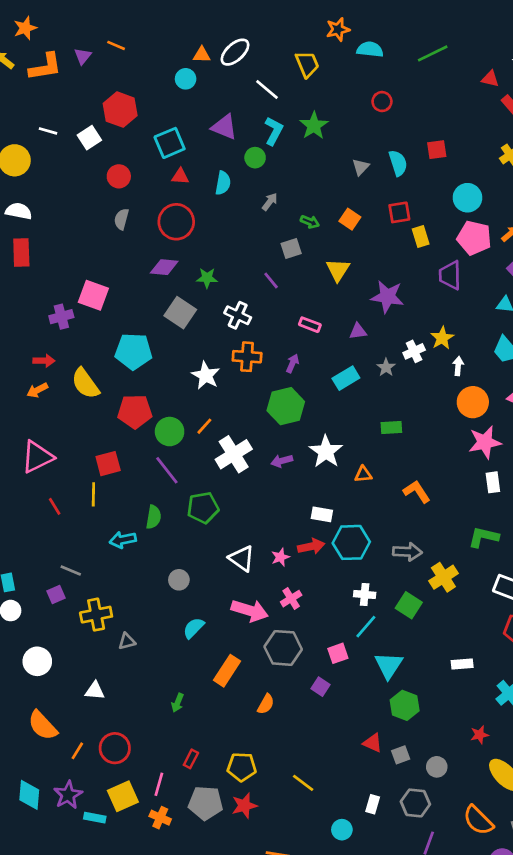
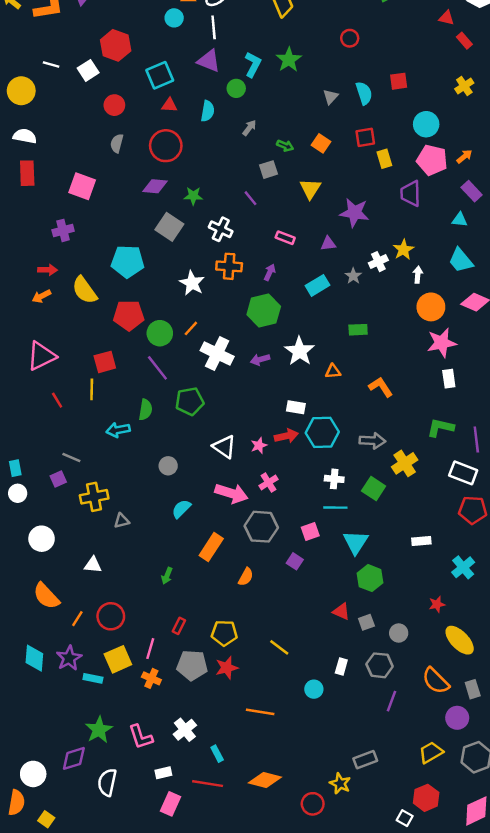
white line: (267, 90) -> (214, 27), moved, turned 45
pink square: (93, 295) -> (82, 186), moved
white cross: (234, 454) -> (217, 354), turned -32
cyan line: (366, 627) -> (335, 508), turned 50

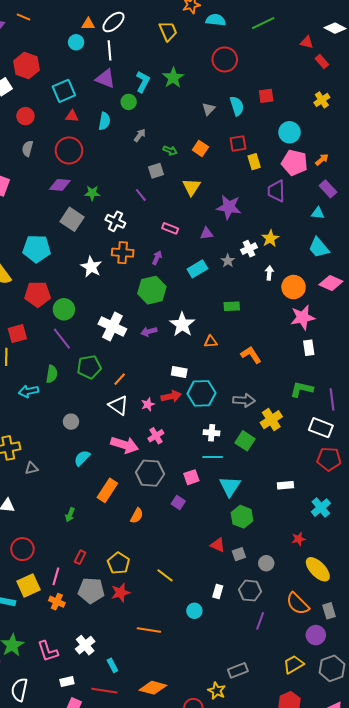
red circle: (350, 38) -> (225, 59), size x1.6
white arrow: (418, 275) -> (269, 273), moved
orange line: (191, 328) -> (120, 379), moved
yellow pentagon: (224, 633) -> (119, 563), turned 30

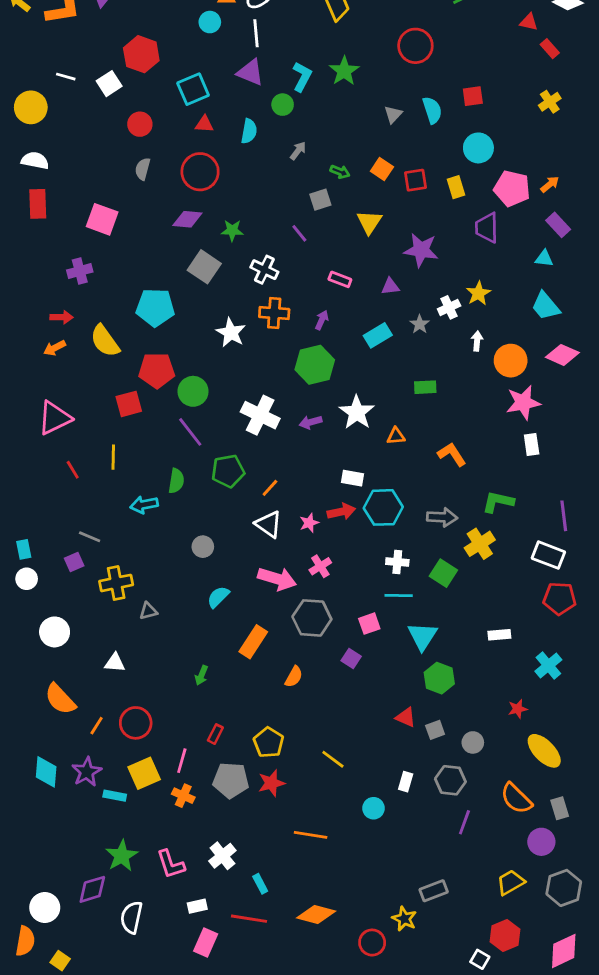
cyan circle: (289, 132) -> (478, 148), moved
red square: (238, 143) -> (415, 180), moved
red square: (17, 334) -> (129, 404), moved
green L-shape: (302, 389) -> (498, 502), moved

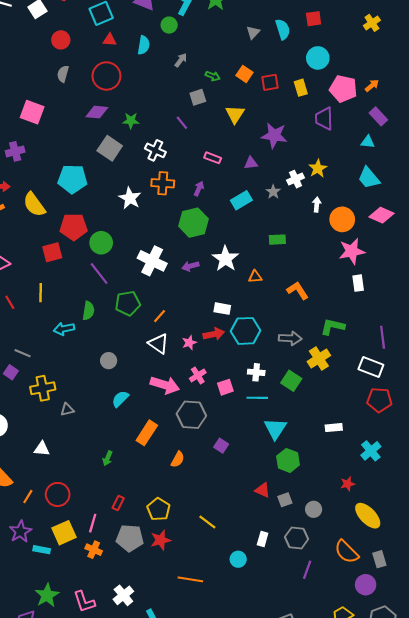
purple square: (74, 562) -> (11, 372), turned -32
pink square: (369, 624) -> (225, 387), moved

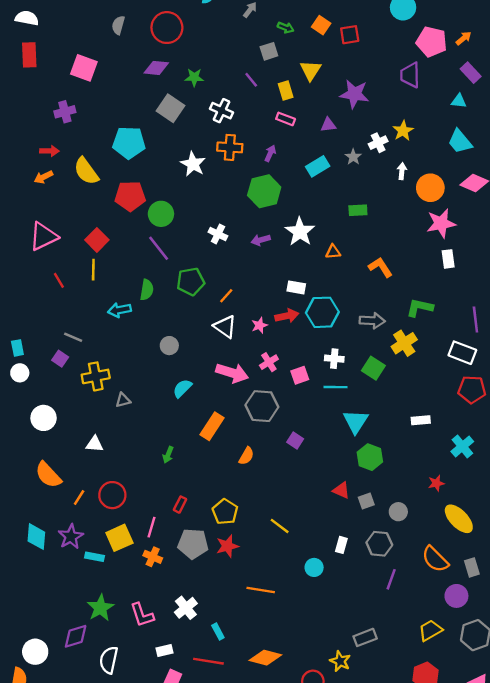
yellow rectangle: (301, 88) -> (286, 90), moved
red square: (52, 252) -> (97, 240), moved, turned -30
white cross: (152, 261) -> (218, 234), size x0.6

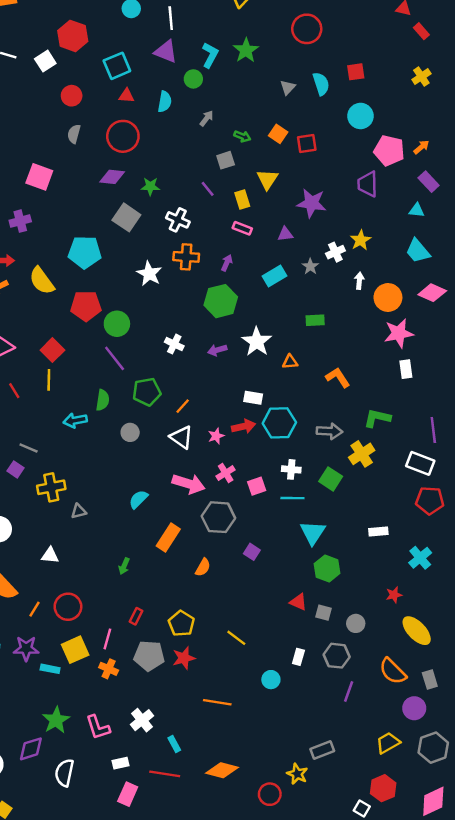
gray circle: (169, 346) -> (130, 432), moved
gray square: (366, 501) -> (323, 613), turned 35
purple star: (71, 537) -> (26, 649), turned 30

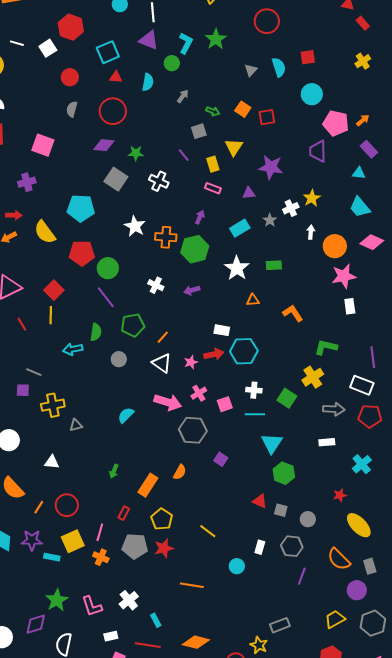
orange cross: (186, 257) -> (166, 237), moved
white star: (257, 342) -> (237, 268), moved
gray arrow: (329, 431) -> (334, 409), moved
purple square: (15, 469) -> (23, 390), turned -32
orange rectangle: (168, 537) -> (148, 485), moved

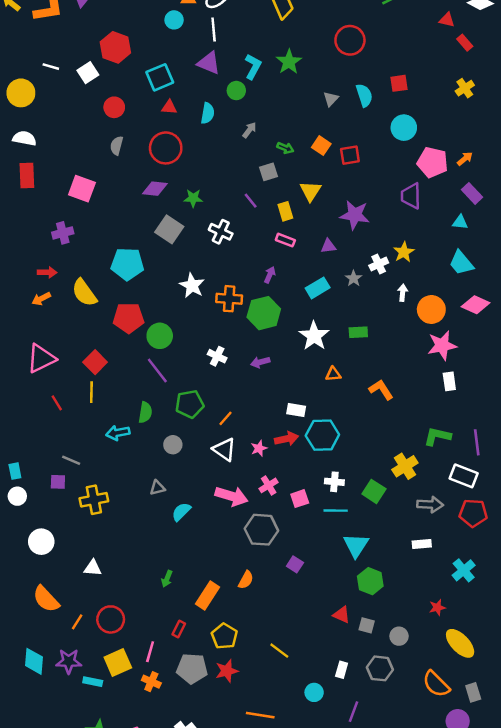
green L-shape: (326, 347) -> (437, 436), moved
gray triangle: (76, 425) -> (157, 488), moved
purple line: (302, 576) -> (354, 712), moved

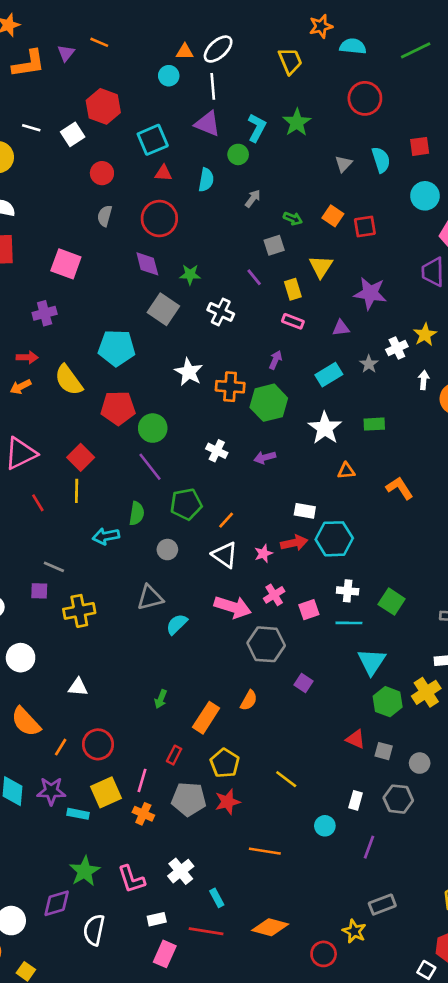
purple diamond: (155, 189) -> (147, 264), turned 70
yellow cross: (405, 466) -> (426, 692), moved
gray triangle: (157, 488) -> (150, 598), size x1.5

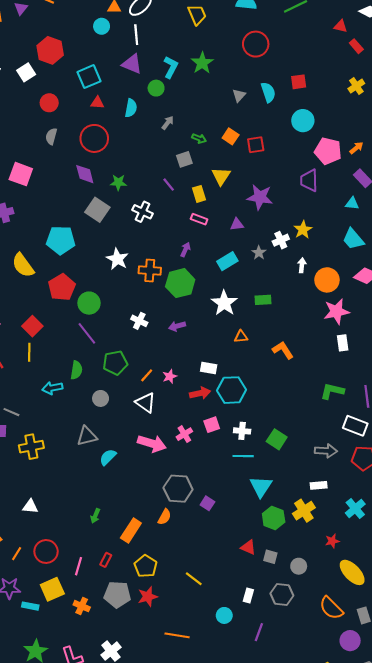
red pentagon: (118, 408) -> (62, 287), turned -30
pink star: (263, 554) -> (170, 376), moved
pink square: (309, 610) -> (212, 425), moved
gray hexagon: (266, 644) -> (178, 489), moved
pink line: (142, 780) -> (79, 566), moved

